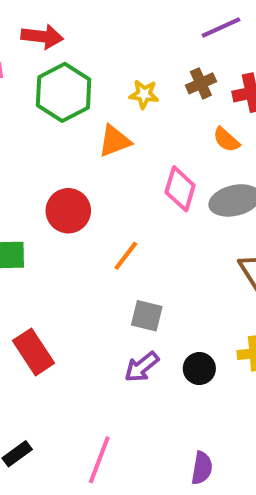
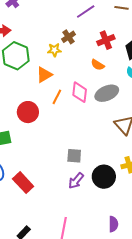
brown cross: (201, 83) -> (69, 37), moved
orange line: (126, 256) -> (57, 97), moved
black circle: (199, 369) -> (104, 177), size x1.5

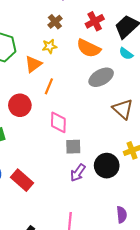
yellow star: (54, 50) -> (50, 46), moved
orange semicircle: (98, 65) -> (89, 48), size x1.6
pink diamond: (80, 92) -> (58, 122), moved

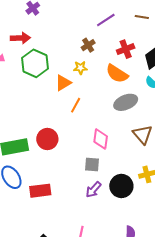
red circle: (20, 105) -> (47, 139), moved
pink diamond: (58, 122) -> (101, 139), moved
red rectangle: (22, 180) -> (40, 191), turned -55

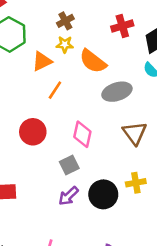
brown cross: (88, 45) -> (65, 21), moved
orange semicircle: (117, 74) -> (93, 61), moved
red circle: (47, 139) -> (33, 132), moved
gray square: (92, 165) -> (69, 165), turned -35

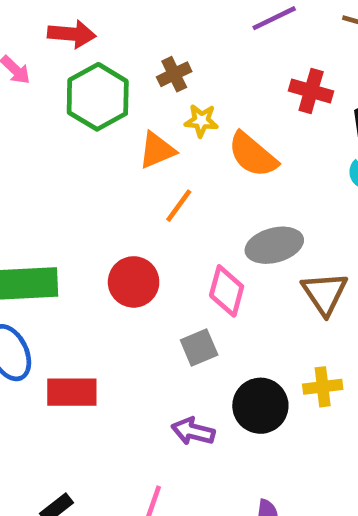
brown cross: (65, 21) -> (174, 74), moved
red cross: (122, 26) -> (311, 91), turned 30
gray ellipse: (117, 92) -> (274, 245), moved
purple arrow: (68, 196) -> (193, 431), moved, turned 55

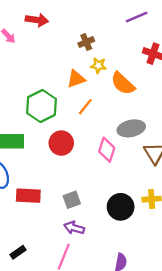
green hexagon: (98, 97) -> (41, 106), moved
gray square: (199, 347) -> (72, 200), moved
purple arrow: (193, 431) -> (74, 228), moved

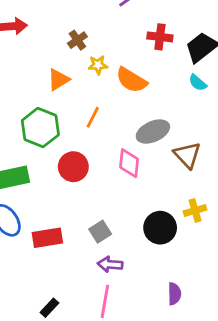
orange triangle: (76, 79) -> (59, 80), moved

